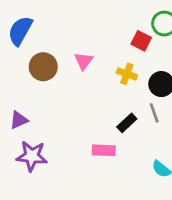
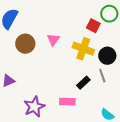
yellow cross: (127, 74) -> (83, 49), size x1.5
purple star: (32, 156) -> (34, 107), moved, turned -30

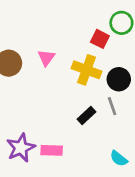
pink rectangle: (67, 102) -> (52, 150), moved

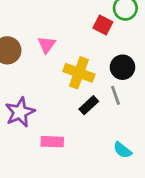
yellow cross: (87, 70) -> (79, 73), moved
purple star: (21, 148) -> (20, 112), moved

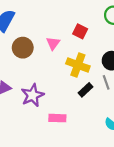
red square: (103, 25) -> (80, 31), moved

